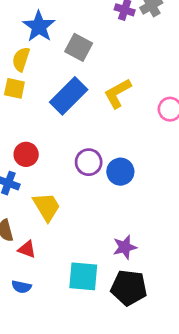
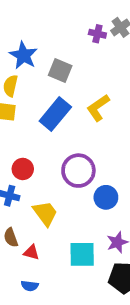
purple circle: (89, 162) -> (78, 171), size x1.4
blue circle: (120, 172) -> (106, 197), moved
cyan square: (83, 276) -> (82, 254), moved

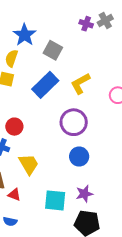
purple circle: (78, 171) -> (74, 122), moved

